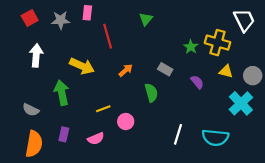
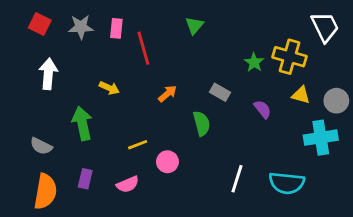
pink rectangle: (87, 13) -> (116, 28), moved
red square: (30, 18) -> (40, 24), turned -35
yellow arrow: (82, 66) -> (109, 88), size x0.6
cyan cross: (241, 103) -> (321, 138), turned 35

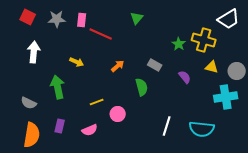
white trapezoid: (325, 27) -> (229, 19), turned 85
red line: (143, 48) -> (101, 34), turned -50

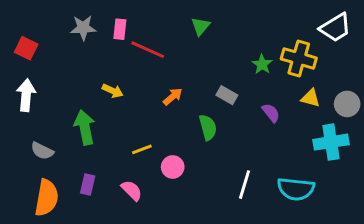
red square: (28, 17) -> (26, 48), moved
white arrow: (34, 52) -> (26, 95), moved
pink semicircle: (90, 130) -> (132, 190), turned -112

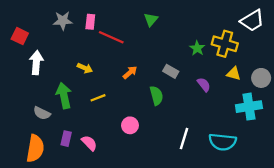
white arrow: (26, 95) -> (36, 63), moved
yellow line: (142, 149) -> (98, 98), moved
gray semicircle: (42, 151) -> (42, 113), moved
pink semicircle: (132, 190) -> (89, 143), moved

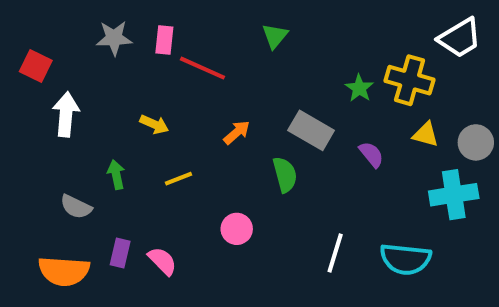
gray rectangle: (171, 71) -> (311, 130), size x1.5
green arrow: (64, 96) -> (116, 175), size x0.6
orange semicircle: (35, 148) -> (64, 271), turned 84

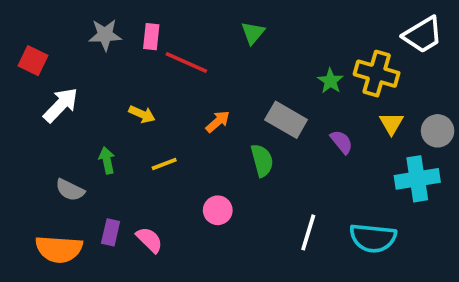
white arrow: (66, 114) -> (61, 105), turned 39
yellow triangle: (426, 134) -> (391, 123), turned 45

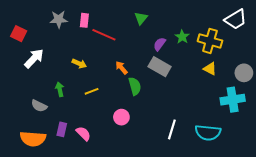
green star: (330, 81) -> (182, 37), moved
orange arrow: (218, 122) -> (121, 68), turned -88
yellow triangle: (391, 123) -> (210, 69), moved, turned -32
purple semicircle: (341, 142) -> (160, 44), moved, turned -104
green semicircle: (262, 160) -> (135, 86), moved

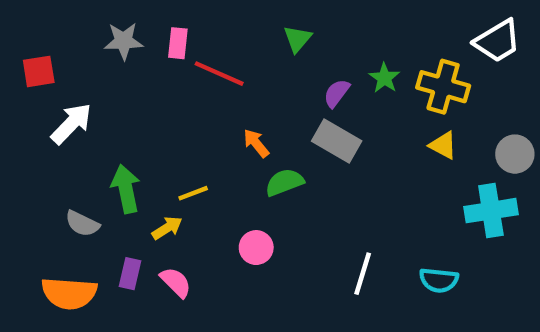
red square: (19, 34) -> (39, 71), turned -35
yellow arrow: (79, 64) -> (167, 228), moved, turned -56
green semicircle: (135, 86) -> (284, 182), turned -96
green arrow: (60, 89) -> (126, 189), size x1.5
cyan semicircle: (208, 133) -> (439, 280), size x0.7

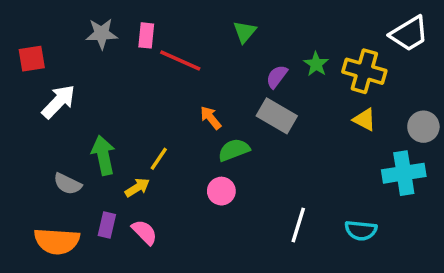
yellow line: (193, 193) -> (159, 159), turned -35
pink circle: (256, 248) -> (221, 191), moved

